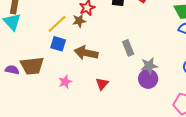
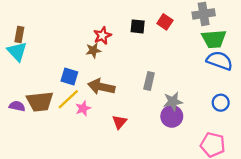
yellow line: (57, 24) -> (68, 99), moved
gray rectangle: (128, 48) -> (149, 81), turned 35
pink star: (65, 82) -> (83, 108), moved

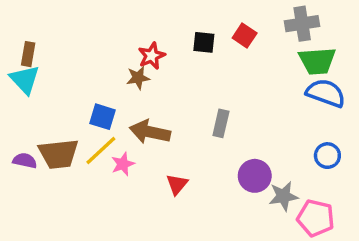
gray star: (173, 102) -> (283, 196), moved

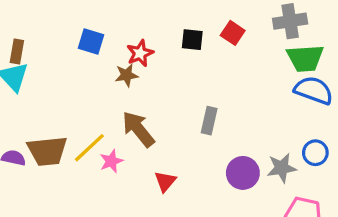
blue square: (103, 117) -> (91, 41), moved
brown arrow: (150, 132) -> (138, 129), turned 39
gray star: (283, 196) -> (282, 168), moved

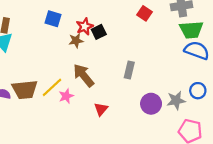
black square: (192, 40) -> (99, 32), moved, turned -32

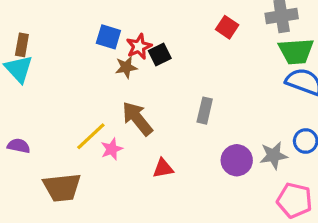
blue square: (53, 19) -> (108, 37), moved
brown trapezoid: (25, 90) -> (62, 188), moved
red triangle: (101, 109) -> (163, 168), turned 40

